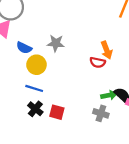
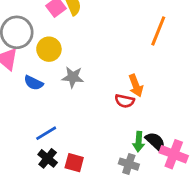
yellow circle: (36, 65) -> (49, 49), moved
blue line: (34, 88) -> (46, 133), turned -48
green arrow: (109, 95) -> (139, 142), turned 105

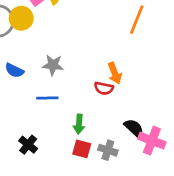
yellow circle: (49, 49) -> (21, 18), moved
blue line: (46, 133) -> (47, 98), moved, turned 30
green arrow: (139, 142) -> (79, 124), moved
red square: (74, 163) -> (82, 149), moved

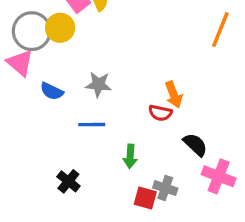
orange line: (137, 20) -> (220, 29), moved
black semicircle: (134, 128) -> (195, 145), moved
red square: (82, 149) -> (145, 198), moved

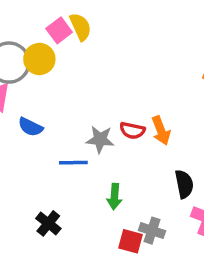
gray star: (98, 85) -> (100, 139), moved
red semicircle: (160, 113) -> (132, 130), moved
black semicircle: (195, 145) -> (184, 184), turned 36

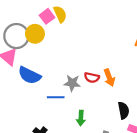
blue semicircle: (30, 127) -> (29, 75), size x1.5

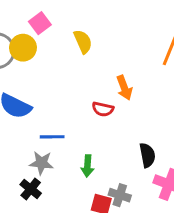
yellow semicircle: (60, 14) -> (83, 42), moved
orange arrow: (109, 78) -> (124, 88), moved
gray star: (72, 83) -> (41, 163), moved

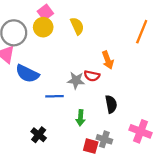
yellow circle: (23, 48) -> (43, 27), moved
black semicircle: (147, 155) -> (111, 104), moved
gray star: (41, 163) -> (76, 80), moved

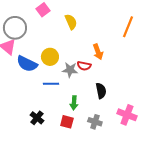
yellow circle: (43, 27) -> (50, 57), moved
red square: (91, 146) -> (67, 122), moved

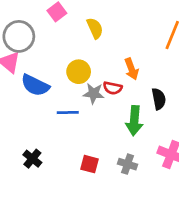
yellow circle: (50, 57) -> (79, 72), moved
black semicircle: (101, 91) -> (159, 99), moved
green arrow: (74, 103) -> (134, 121), moved, size x1.5
black cross: (37, 118) -> (32, 159), moved

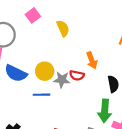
yellow circle: (79, 72) -> (45, 71), moved
green arrow: (134, 121) -> (105, 111), moved

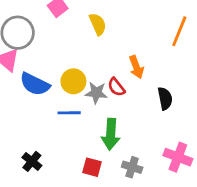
red semicircle: (77, 75) -> (116, 87), turned 40
green arrow: (105, 111) -> (111, 134), moved

